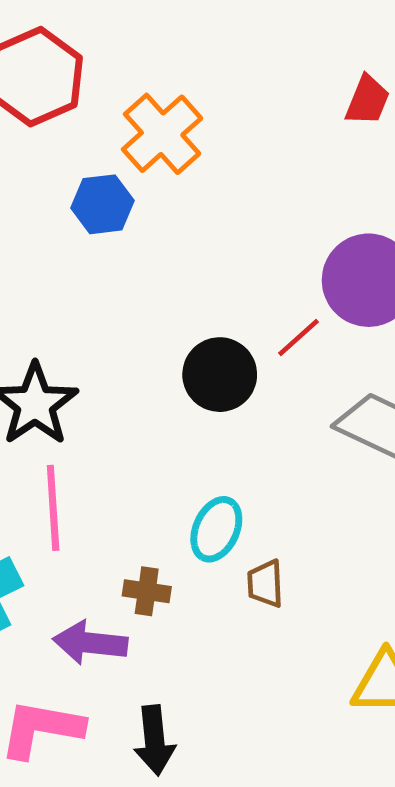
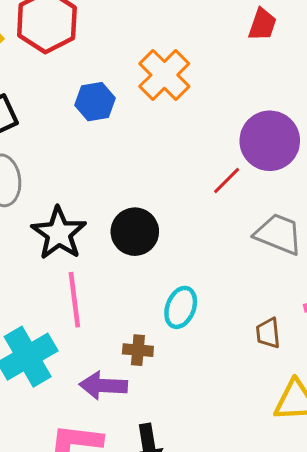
orange cross: (162, 134) -> (164, 75), moved
black circle: (220, 375) -> (135, 232), moved
brown trapezoid: (265, 584) -> (268, 333), moved

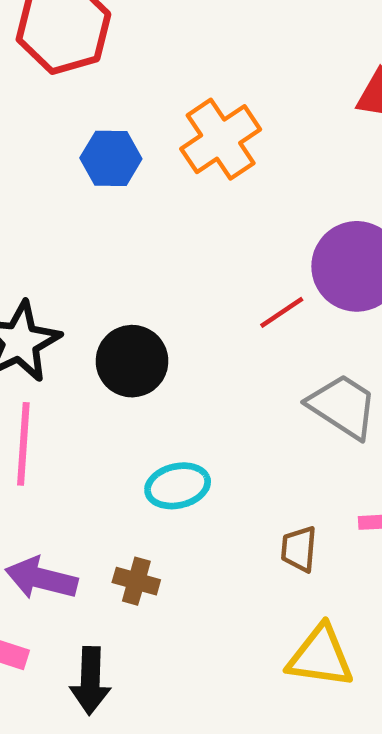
cyan ellipse: (181, 307) -> (178, 486), turned 45
brown cross: (138, 350) -> (136, 581), moved

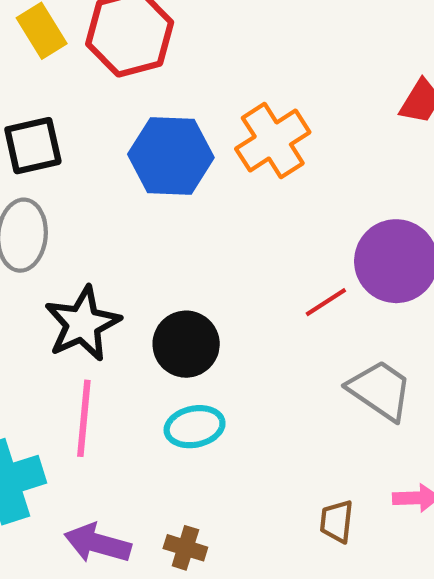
blue hexagon: (111, 158) -> (171, 156), size x1.5
cyan ellipse: (178, 486) -> (195, 427), moved

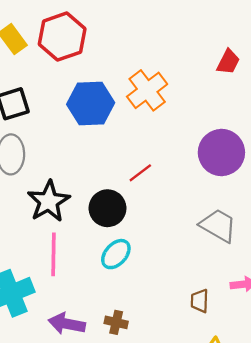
red line: (326, 302) -> (140, 173), moved
cyan ellipse: (195, 427) -> (116, 254), turned -32

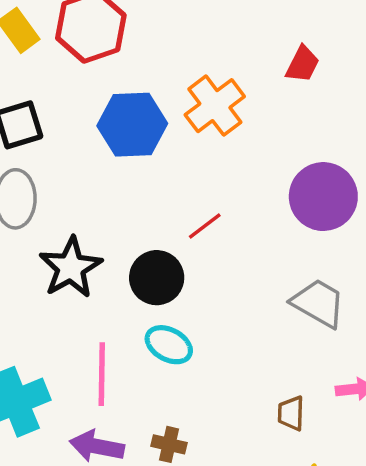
red trapezoid: (228, 62) -> (302, 64), moved
pink line: (54, 254) -> (102, 374), moved
cyan ellipse: (116, 254) -> (169, 345), turned 76

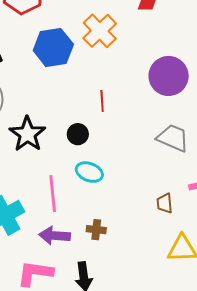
red line: (205, 226) -> (102, 101), turned -50
black circle: (157, 278) -> (78, 134), size x0.7

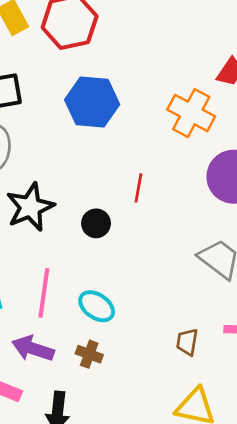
orange cross: (100, 31) -> (191, 113), moved, turned -32
cyan ellipse: (89, 172) -> (97, 306), moved

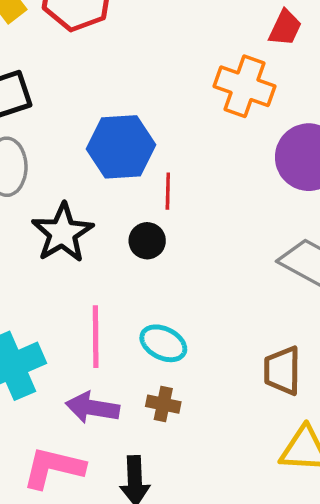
blue hexagon: (92, 102) -> (121, 147), moved
red line: (138, 188) -> (168, 191), moved
brown trapezoid: (187, 342) -> (282, 371), size x1.4

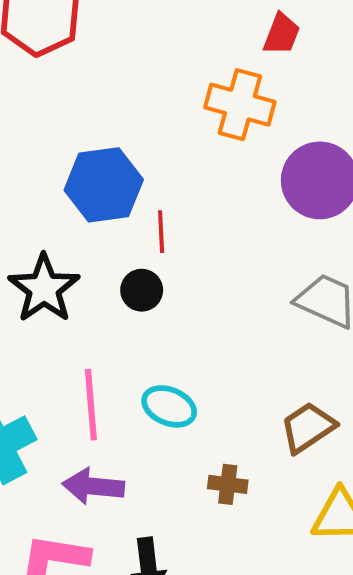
brown trapezoid: (282, 371) -> (308, 427), turned 60
brown cross: (163, 404) -> (228, 484), moved

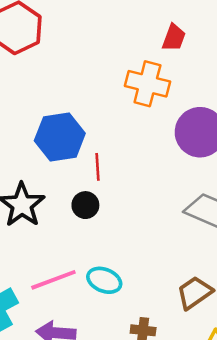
pink line: (91, 405) -> (53, 280), turned 75

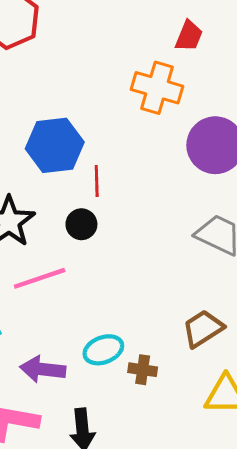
pink line: (53, 280) -> (40, 278), moved
cyan ellipse: (104, 280) -> (103, 350), moved, turned -44

